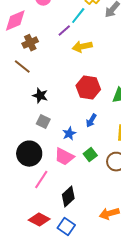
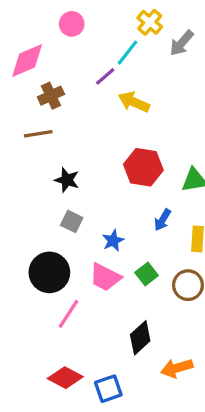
yellow arrow: (82, 47) -> (134, 102), turned 36
brown line: (22, 67) -> (38, 134), turned -48
blue arrow: (91, 121) -> (162, 220), moved
black diamond: (68, 197) -> (140, 338), moved
blue square: (66, 227) -> (108, 389), turned 36

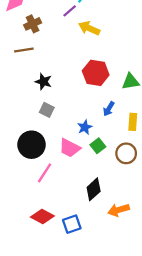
blue star: (113, 241) -> (85, 127), moved

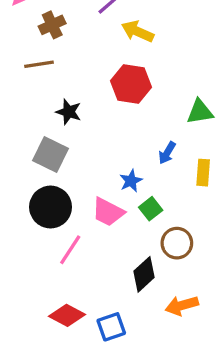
red hexagon: (96, 73) -> (131, 84), moved
gray square: (47, 110) -> (51, 155), moved, size x1.5
brown circle: (126, 153) -> (177, 243), moved

